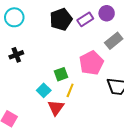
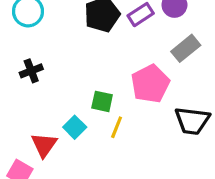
green square: (61, 74) -> (102, 101), turned 32
red triangle: (56, 108) -> (44, 145), moved

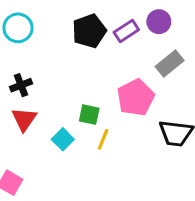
red triangle: (44, 145) -> (24, 119), moved

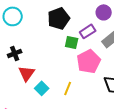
purple rectangle: (126, 31) -> (88, 31), moved
green square: (89, 115) -> (72, 42), moved
red triangle: (24, 119) -> (27, 73), moved

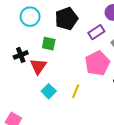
cyan circle: (13, 16) -> (30, 17), moved
green square: (72, 42) -> (49, 44), moved
red triangle: (27, 73) -> (38, 66), moved

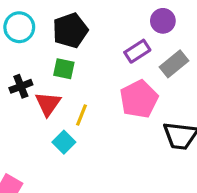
cyan circle: (30, 17) -> (19, 27), moved
black pentagon: (66, 19) -> (70, 30), moved
yellow line: (76, 91) -> (81, 115), moved

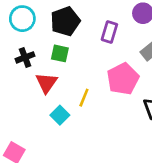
purple rectangle: (137, 51) -> (109, 32), moved, turned -40
black cross: (21, 86) -> (25, 57), moved
yellow line: (81, 115) -> (84, 98), moved

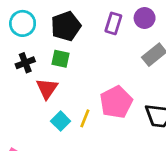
purple rectangle: (109, 32) -> (113, 23), moved
pink pentagon: (123, 79) -> (116, 102), moved
yellow line: (84, 98) -> (85, 118), moved

